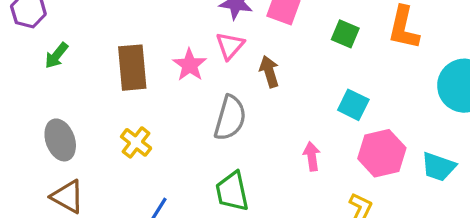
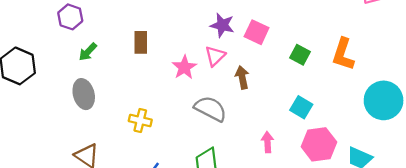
brown rectangle: (132, 68) -> (141, 42), moved, size x0.7
gray semicircle: (230, 118) -> (211, 109), turned -84
gray ellipse: (60, 140) -> (84, 94), moved
yellow cross: (136, 142) -> (140, 120), turned -30

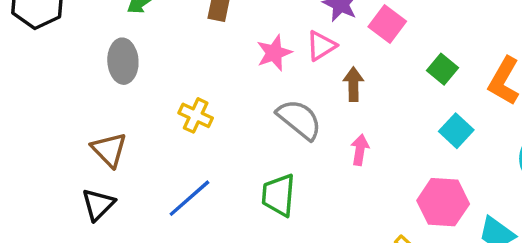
cyan square: (301, 107) -> (456, 131), moved
pink arrow: (268, 142) -> (360, 150), moved

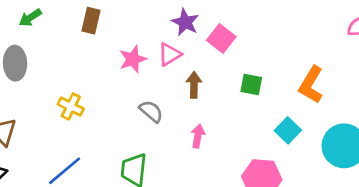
green square: (443, 69) -> (251, 85), moved, turned -30
gray semicircle: (299, 119) -> (151, 111), size x0.7
cyan square: (456, 131) -> (288, 130), moved

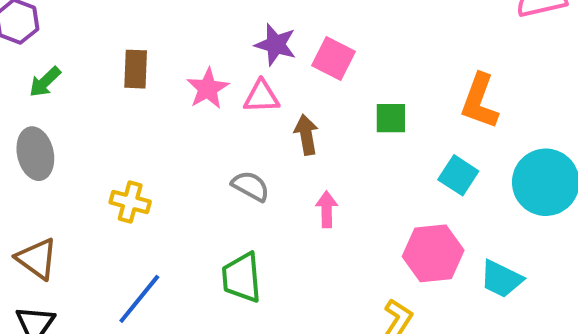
pink triangle: (170, 54) -> (261, 97), turned 40
pink star: (133, 59) -> (208, 88), moved

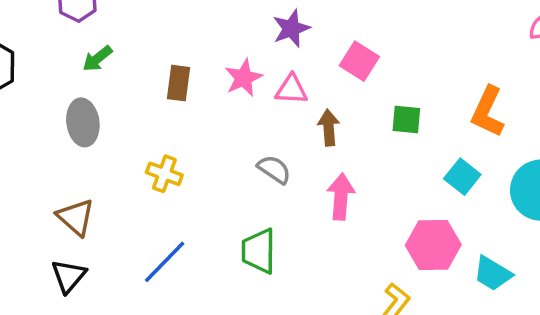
purple star: (276, 45) -> (291, 28), moved, turned 30
brown rectangle: (136, 69) -> (179, 83), moved
pink arrow: (327, 209) -> (341, 197), size x1.4

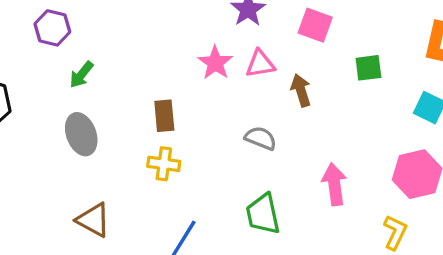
brown rectangle: (179, 83) -> (164, 116), moved
pink arrow: (341, 197) -> (334, 184), moved

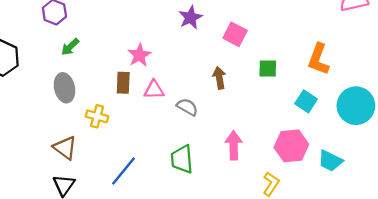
pink star: (215, 63) -> (139, 55), moved
pink triangle: (260, 64) -> (154, 90), moved
yellow cross: (164, 164) -> (97, 116), moved

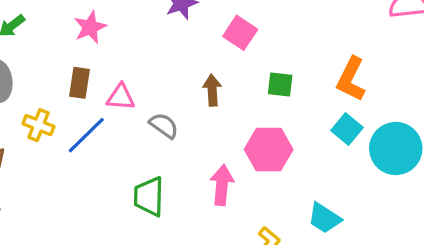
pink star: (139, 55) -> (90, 27), moved
cyan square: (306, 101) -> (347, 129), moved
pink hexagon: (291, 146) -> (269, 149), moved
cyan trapezoid: (330, 161) -> (324, 218), moved
blue line: (123, 171) -> (86, 135), moved

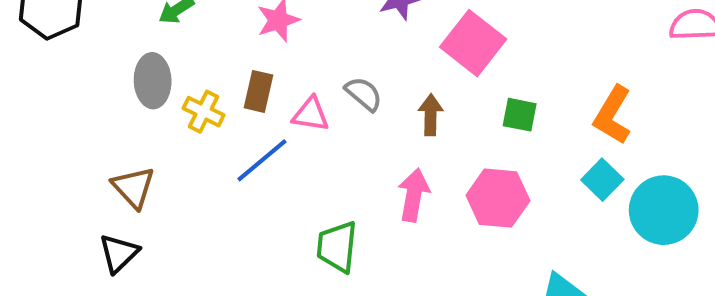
pink square: (240, 33) -> (473, 43), size x1.4
yellow cross: (38, 125) -> (204, 112), moved
gray semicircle: (164, 126) -> (364, 94), moved
pink arrow: (222, 185) -> (414, 195), moved

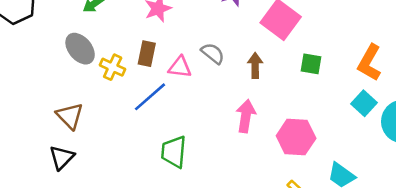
gray ellipse: (153, 81) -> (80, 49), turned -36
pink hexagon: (498, 198) -> (296, 137), moved
green trapezoid: (337, 247) -> (174, 152), moved

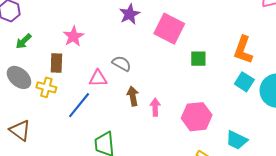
brown rectangle: (147, 54) -> (56, 63), moved
brown arrow: (255, 66) -> (133, 96), moved
pink arrow: (246, 116) -> (155, 107), size x0.7

